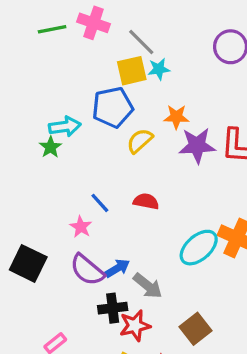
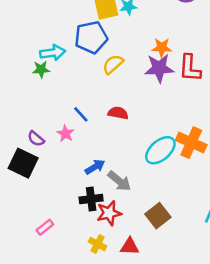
orange star: (176, 117) -> (162, 48), moved
green star: (50, 147) -> (41, 69), turned 30
purple semicircle: (87, 270) -> (36, 139), moved, size x0.6

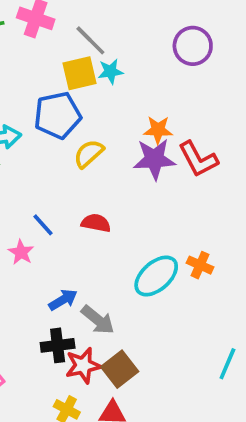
red L-shape: (190, 68) -> (198, 159), turned -32
orange cross: (191, 143) -> (200, 265), size x0.6
brown square: (158, 216) -> (120, 369), moved

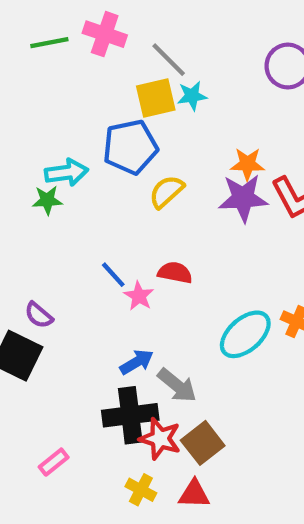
pink star: (21, 252) -> (139, 296), moved
black cross: (58, 345) -> (130, 415), size x1.4
red star: (83, 365) -> (160, 439), turned 30

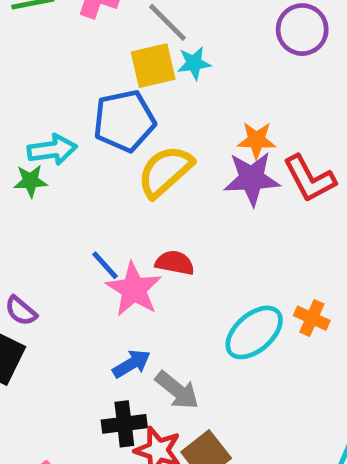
yellow semicircle: (166, 192) -> (165, 171), size x1.4
pink star: (139, 296) -> (134, 289), size x1.6
black cross: (130, 415) -> (124, 424), size x0.7

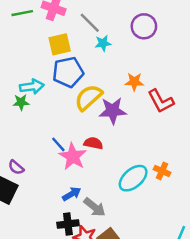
purple circle: (302, 30) -> (144, 26), moved
yellow square: (153, 66) -> (60, 44), moved
purple star: (252, 179) -> (113, 111), moved

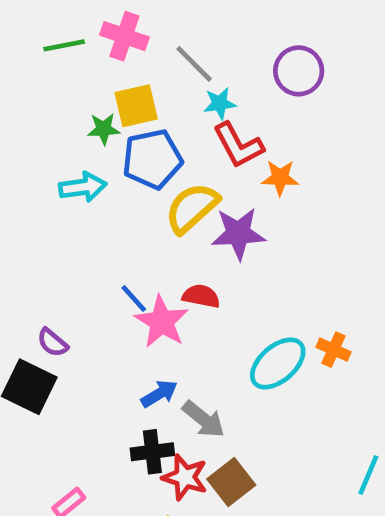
red L-shape: (161, 101) -> (238, 145), moved
green star: (21, 102) -> (104, 129), moved

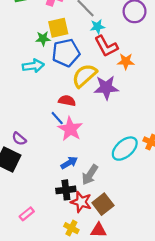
red semicircle: (201, 296) -> (67, 101), moved
gray arrow: (203, 419) -> (90, 175), turned 84

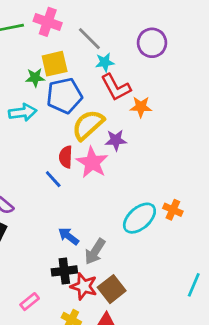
purple star: (106, 88) -> (116, 140), size x0.7
red semicircle: (67, 101) -> (66, 157), turned -98
pink star: (70, 129) -> (92, 162), moved
blue arrow: (69, 163) -> (69, 236), turned -112
pink rectangle: (27, 214) -> (30, 302), moved

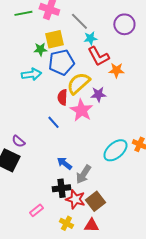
red semicircle: (66, 157) -> (62, 97), moved

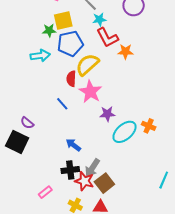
purple star: (98, 94) -> (107, 114), moved
gray arrow: (83, 174) -> (92, 168), moved

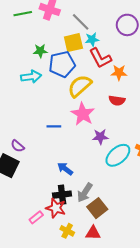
yellow square: (63, 20) -> (73, 43), moved
red semicircle: (71, 79) -> (117, 100), moved, turned -84
blue line: (62, 104) -> (54, 126), turned -48
red star: (84, 181) -> (56, 208), moved

